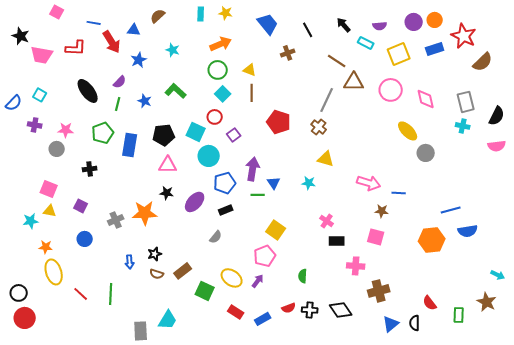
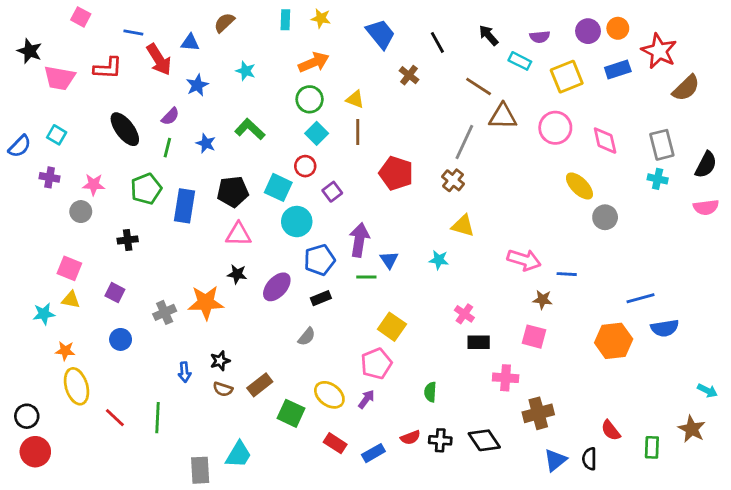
brown cross: (288, 53) -> (409, 75), turned -32

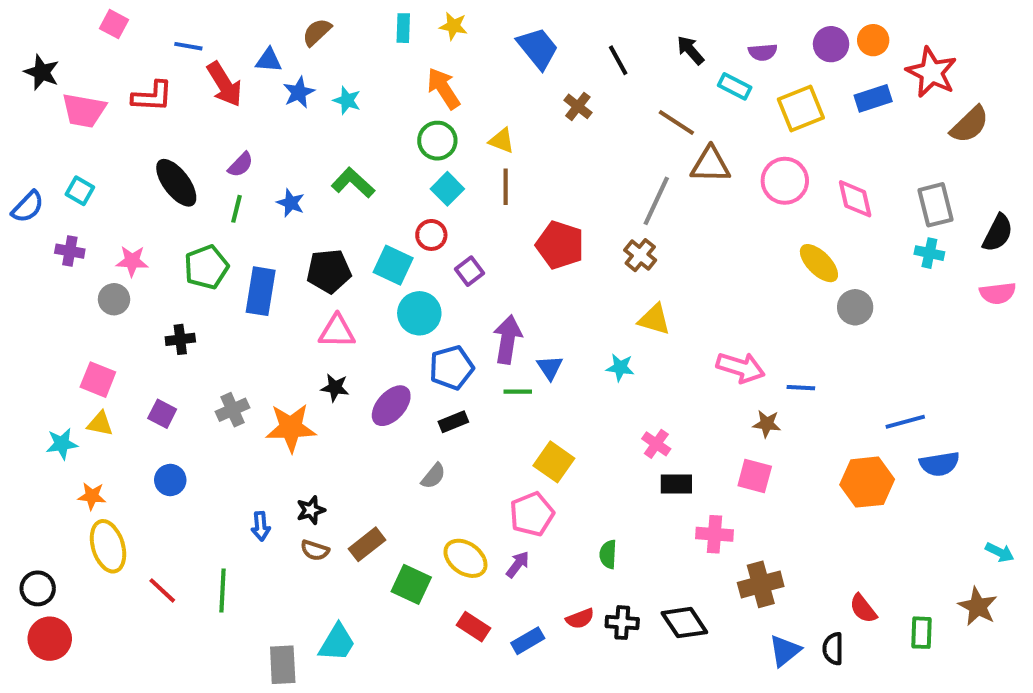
orange arrow: (314, 62) -> (443, 88), turned -100
blue star: (197, 85) -> (299, 92), moved
gray cross: (165, 312) -> (233, 410), moved

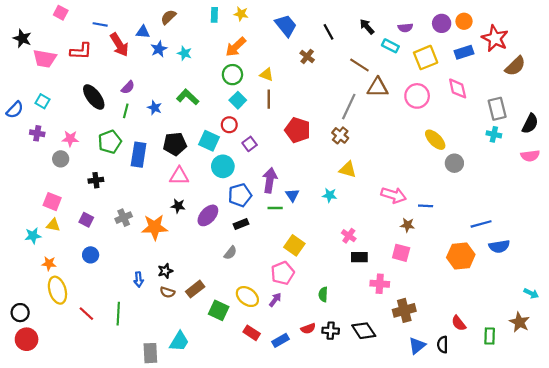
orange arrow: (443, 88) -> (236, 47), turned -100
pink diamond: (855, 199) -> (458, 88), moved

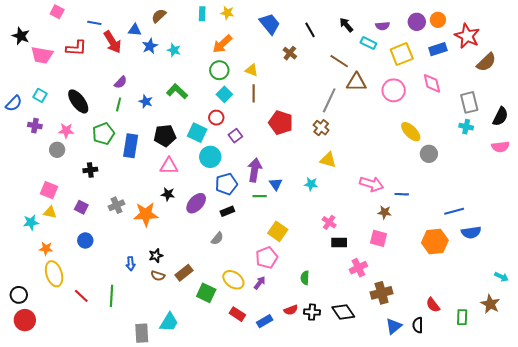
black ellipse: (94, 97) -> (78, 101), moved
pink cross: (380, 284) -> (358, 268), turned -30

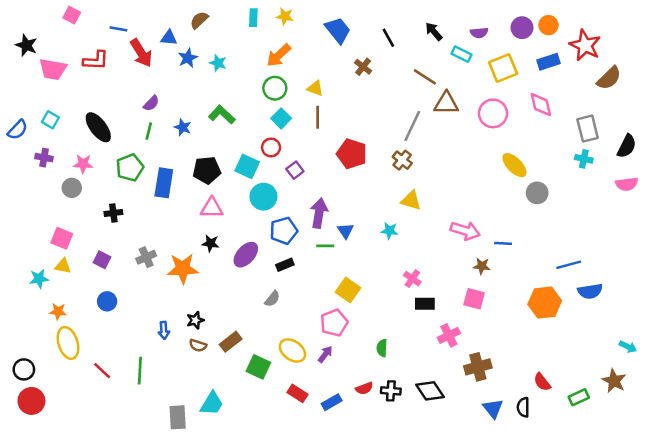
green rectangle: (462, 317) -> (579, 397), turned 63
blue triangle: (394, 326) -> (493, 409), turned -30

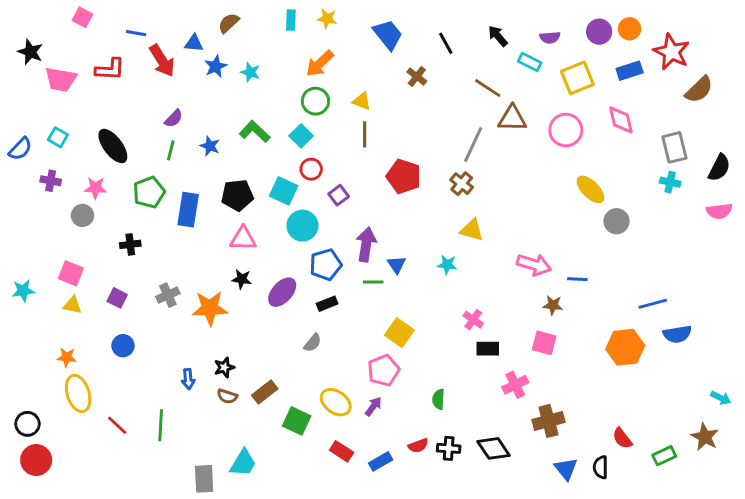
cyan square: (281, 118) -> (301, 136), moved
cyan star: (39, 279) -> (23, 291), moved

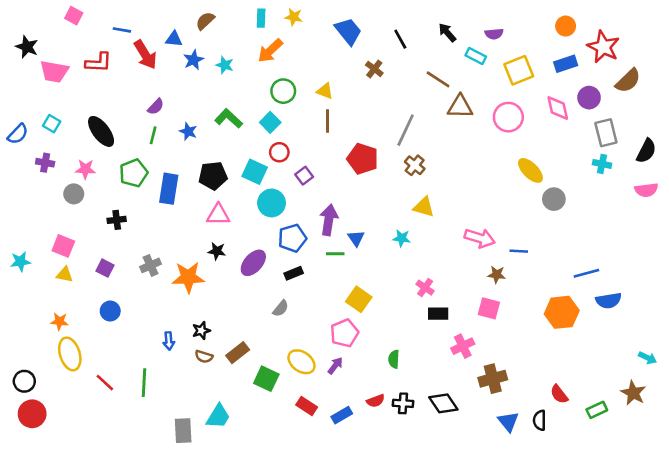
purple circle: (599, 32) -> (589, 98), moved
orange arrow: (320, 63) -> (270, 51), moved
gray line: (473, 145) -> (406, 130), moved

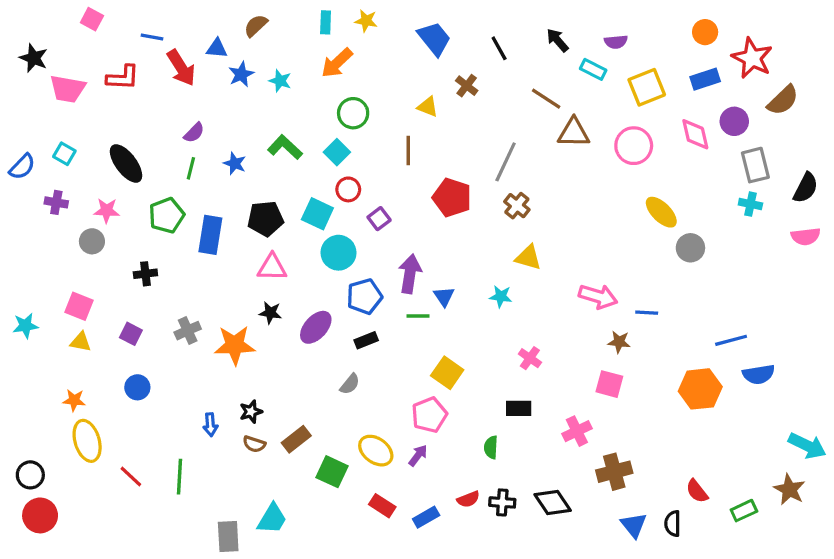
yellow triangle: (325, 91) -> (428, 107), moved
black rectangle: (438, 314) -> (519, 408), moved
cyan arrow: (648, 358) -> (807, 446), size x1.6

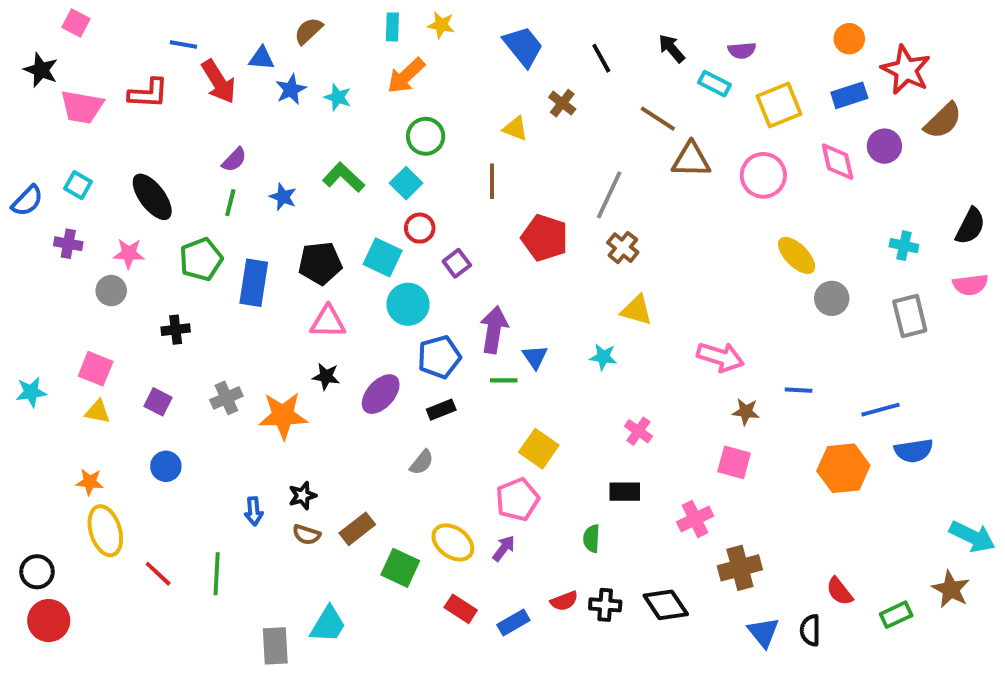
pink square: (92, 19) -> (76, 23), moved
gray rectangle: (755, 165) -> (910, 316), moved
blue line: (647, 313) -> (799, 390), moved

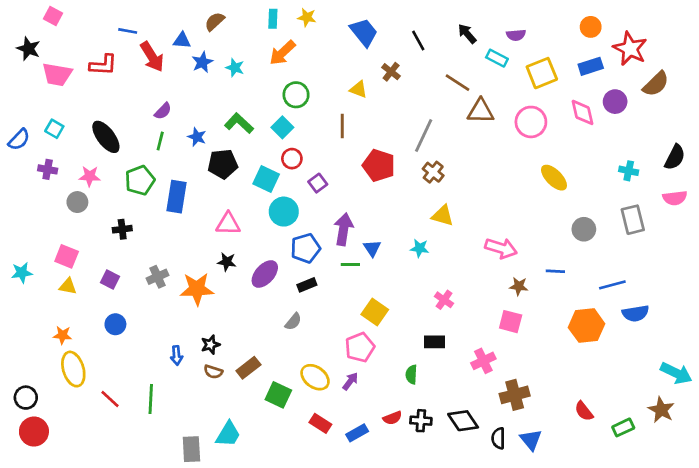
black pentagon: (320, 263) -> (223, 164), moved
gray circle: (832, 298) -> (584, 229), moved
black semicircle: (810, 630) -> (498, 438), moved

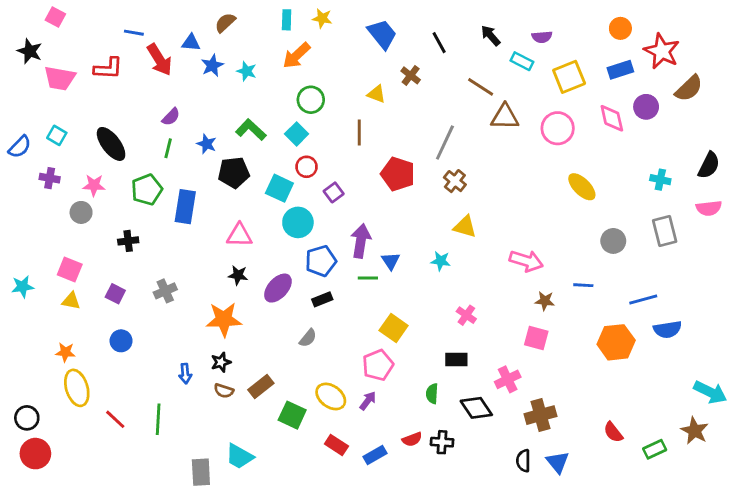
orange star: (197, 289) -> (224, 319), moved
black diamond: (463, 421) -> (476, 408), moved
cyan trapezoid: (228, 434) -> (239, 456), turned 88

